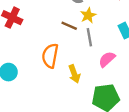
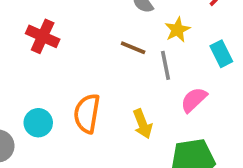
yellow star: (88, 15) -> (177, 30), moved
orange semicircle: (50, 56) -> (87, 113), moved

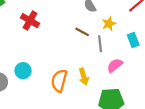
orange semicircle: (87, 113) -> (59, 81), moved

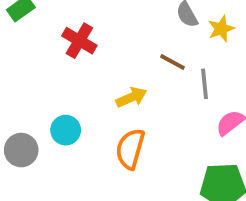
yellow star: (109, 24) -> (221, 29), moved
yellow arrow: (84, 77) -> (131, 97), moved, turned -98

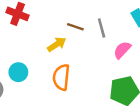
brown line: (172, 62) -> (75, 27), moved

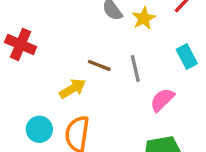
cyan circle: (18, 72) -> (39, 129), moved

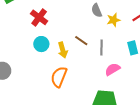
yellow arrow: (73, 89) -> (63, 50), turned 91
cyan circle: (39, 129) -> (41, 44), moved

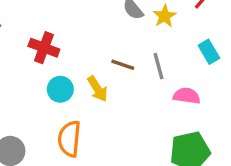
pink semicircle: (113, 69) -> (187, 96), turned 56
orange semicircle: (59, 77) -> (69, 139), moved

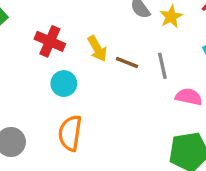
yellow arrow: (98, 89) -> (97, 49), moved

